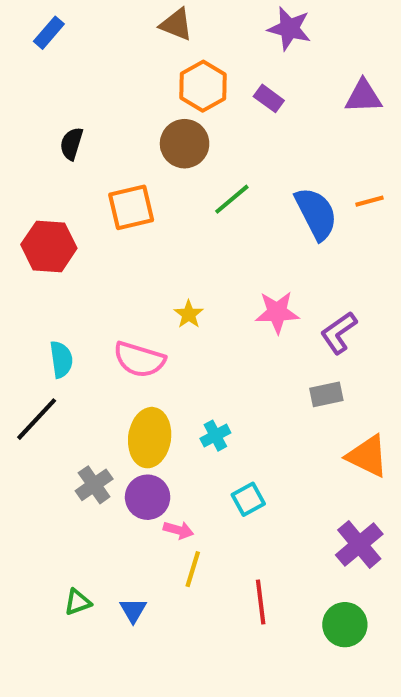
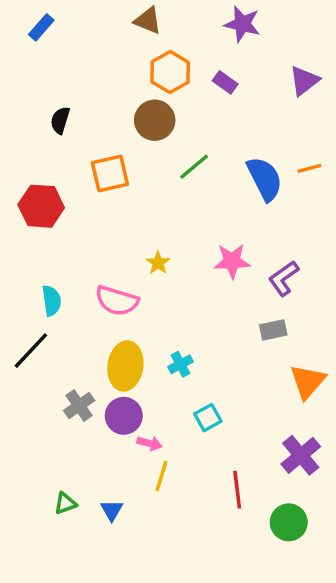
purple triangle: (363, 96) -> (304, 81), turned -36
orange triangle: (367, 456) -> (308, 381), turned 45
red line: (261, 602) -> (237, 490), moved

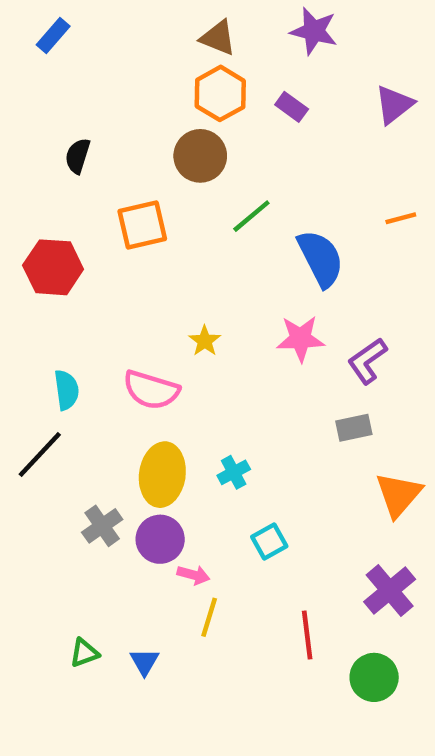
brown triangle: (148, 21) -> (218, 38), moved
blue semicircle: (265, 179) -> (321, 258), moved

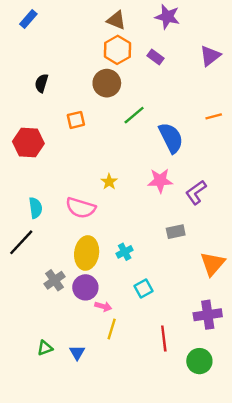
orange square: (142, 225) -> (76, 120), size x0.7
gray rectangle: (354, 428) -> (176, 232), moved
purple cross: (390, 590) -> (208, 315), turned 32

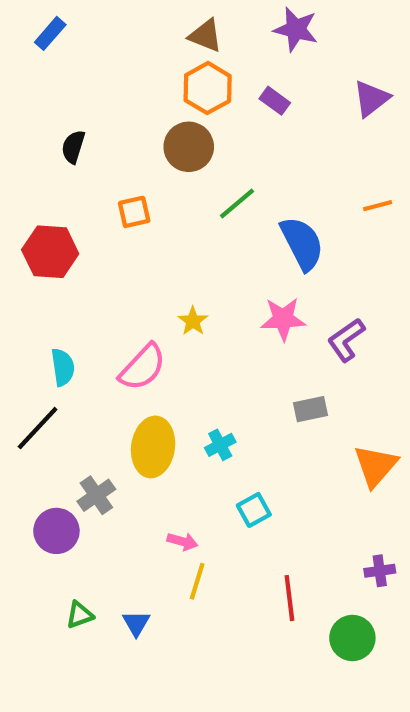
pink semicircle: (81, 208) -> (143, 367), turned -64
purple circle: (85, 287) -> (56, 531), moved
purple cross: (208, 315) -> (380, 571), moved, size x0.6

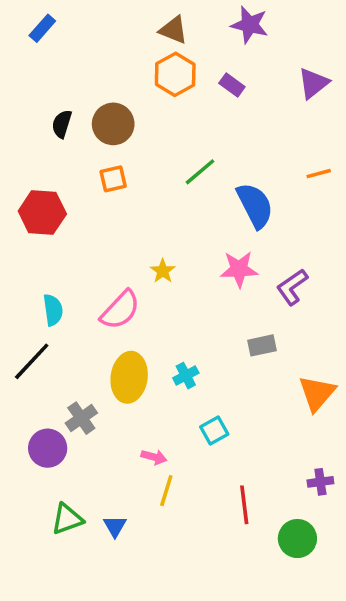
brown circle: (189, 147) -> (113, 124), moved
green triangle: (80, 615) -> (67, 519), size x1.4

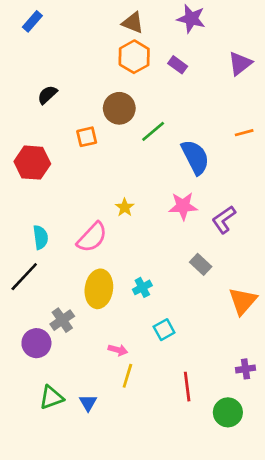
black semicircle: (62, 124) -> (47, 95), turned 30
brown circle: (113, 124) -> (119, 108), moved
gray rectangle: (262, 345) -> (201, 264), turned 55

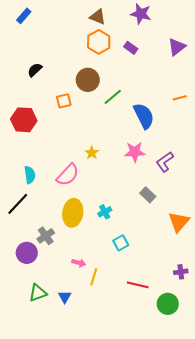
pink arrow: (118, 350) -> (79, 263), moved
red line: (187, 387) -> (138, 285), turned -70

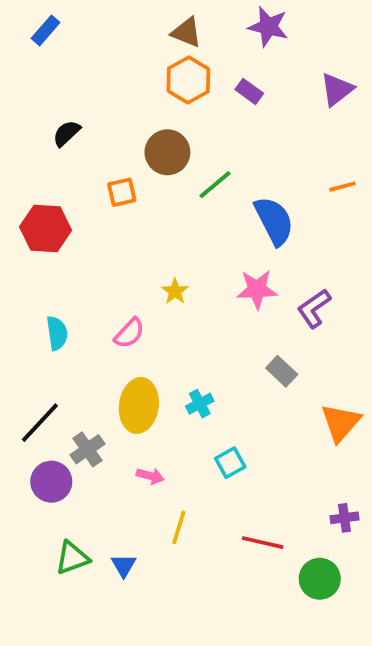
pink semicircle: (68, 175) -> (129, 333), size x0.7
black line: (18, 204) -> (40, 423), moved
pink arrow: (79, 263) -> (150, 476), moved

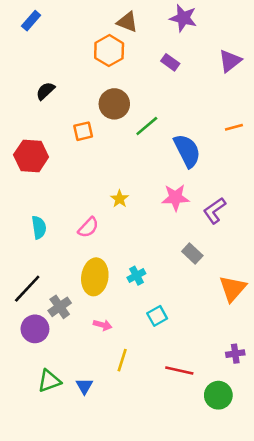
orange hexagon: (188, 80) -> (109, 51), moved

